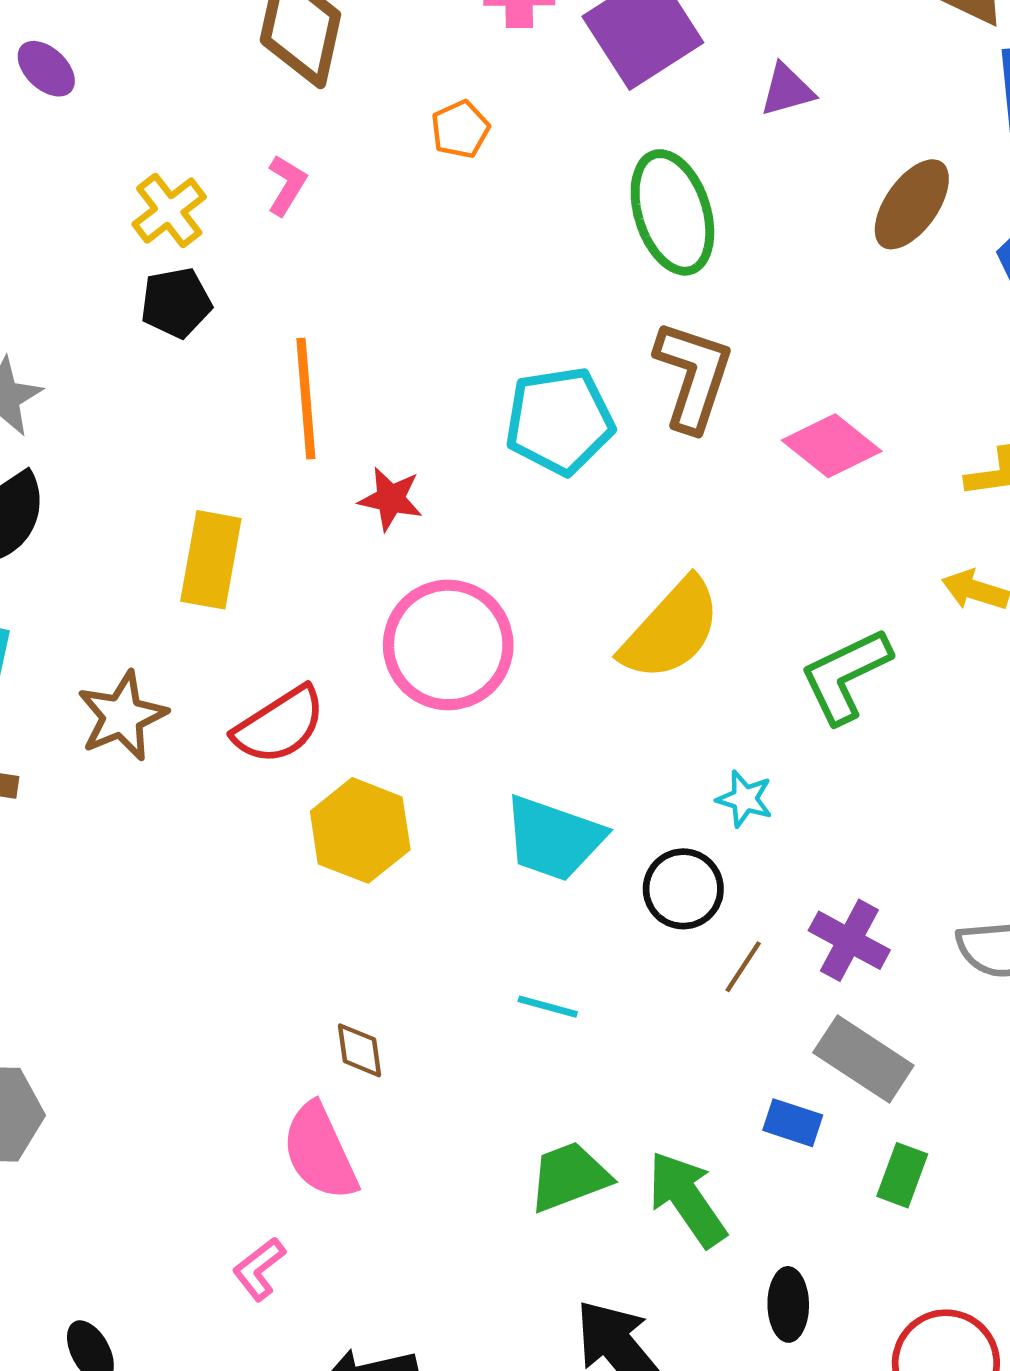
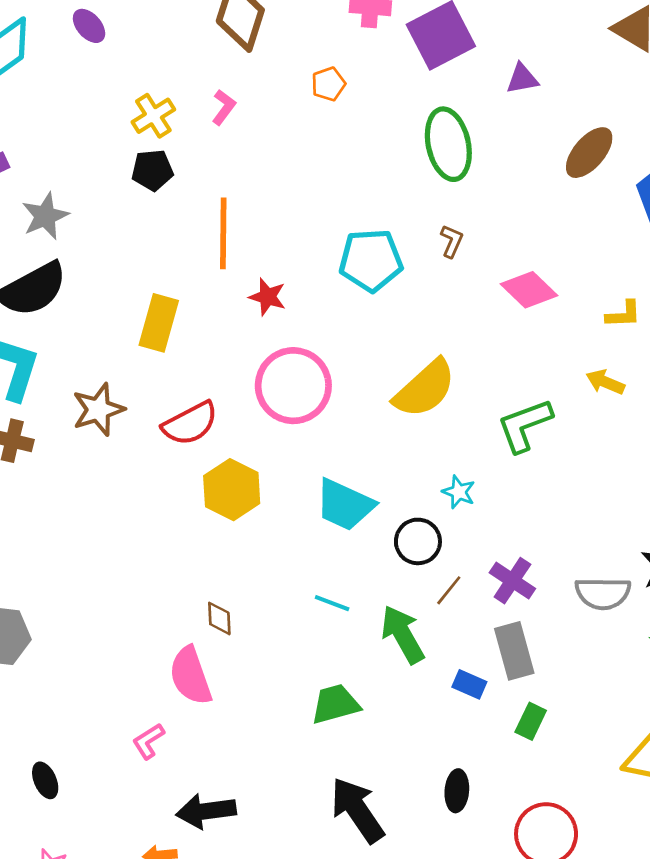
brown L-shape: (693, 376) -> (452, 241), size x0.5
gray rectangle: (863, 1059) -> (514, 651), turned 36
green arrow: (687, 1199) -> (403, 634), moved

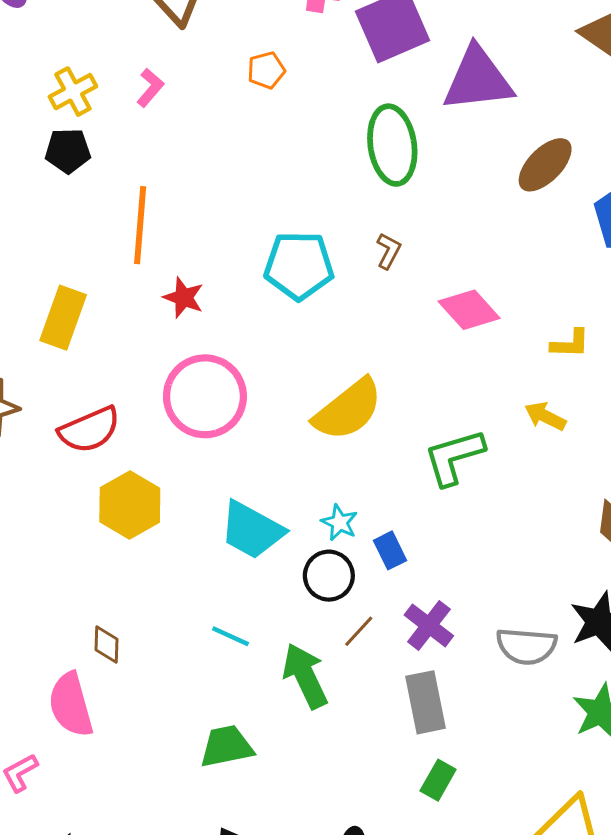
purple triangle: (522, 79) -> (478, 79), size x2.0
cyan star: (459, 492) -> (339, 522), moved
blue rectangle: (469, 684) -> (390, 550), moved, turned 36

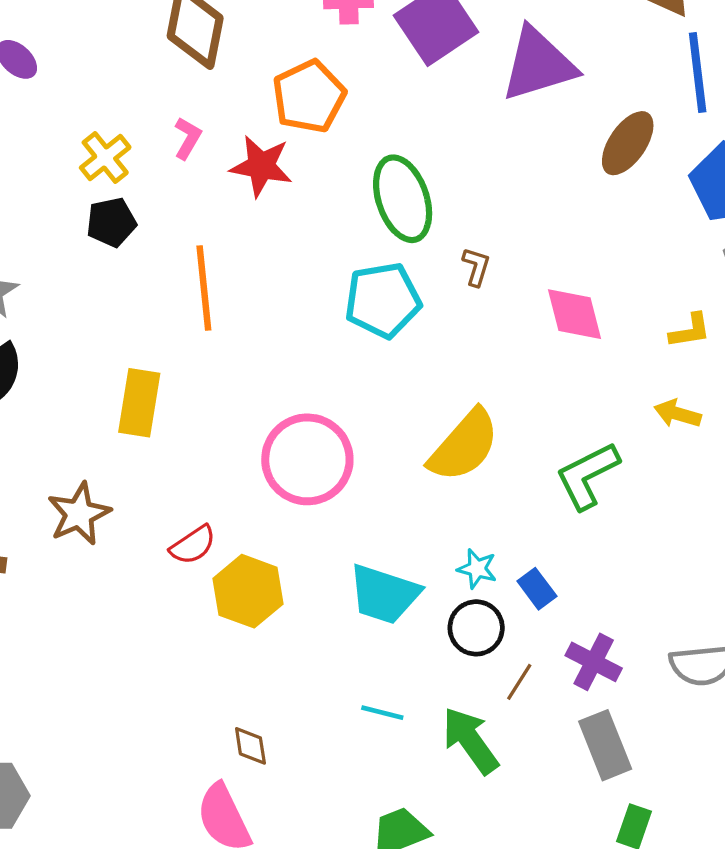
orange pentagon: (266, 70) -> (309, 96), size x1.8
green ellipse: (392, 145) -> (403, 199), moved
red star: (184, 298) -> (261, 166), moved, size x1.4
pink diamond: (469, 310) -> (575, 314), turned 38
red semicircle: (90, 430) -> (193, 545), moved, size x0.7

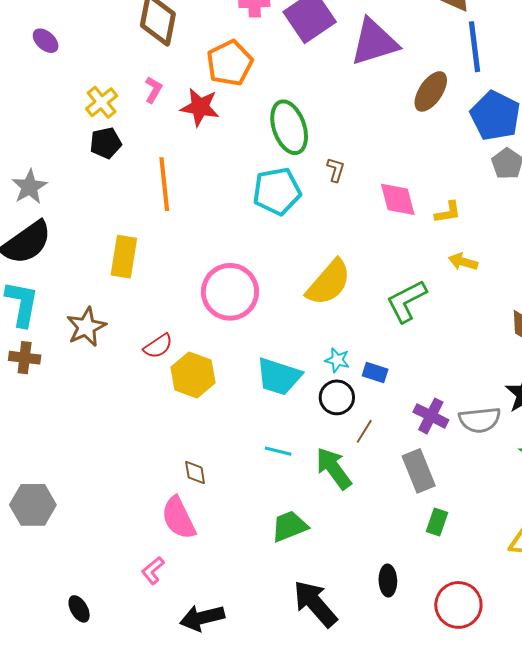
yellow L-shape: (690, 331) -> (448, 212), moved
blue rectangle: (537, 589) -> (375, 372), turned -35
purple cross: (594, 662) -> (431, 416), moved

